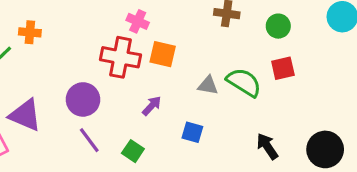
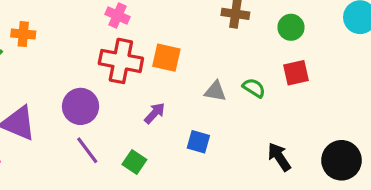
pink cross: (138, 21) -> (118, 15), moved
green semicircle: (244, 82) -> (254, 88), size x0.6

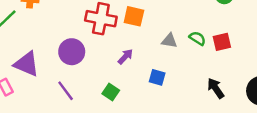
red square: (296, 73) -> (222, 42), moved
purple line: (87, 150) -> (66, 91), moved

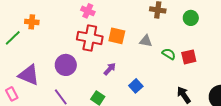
gray triangle: (169, 41) -> (146, 41), moved
blue square: (157, 77) -> (136, 86), turned 32

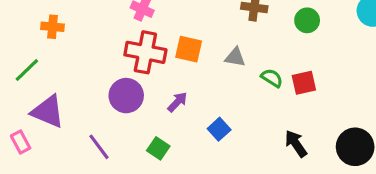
green line: (13, 38) -> (27, 70), moved
purple circle: (66, 65) -> (126, 96), moved

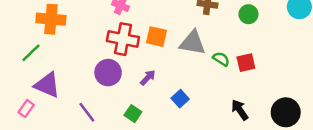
orange cross: (53, 27) -> (51, 19), size x1.6
gray triangle: (235, 57) -> (193, 43), size x1.6
pink rectangle: (21, 142) -> (26, 109), turned 63

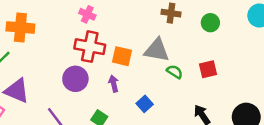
orange square: (157, 37) -> (122, 56), moved
green semicircle: (221, 59) -> (175, 72), moved
purple arrow: (148, 78) -> (114, 84), turned -56

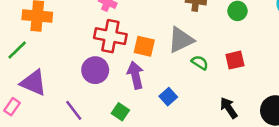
gray triangle: (157, 50) -> (181, 40), turned -36
purple arrow: (114, 84) -> (135, 75), size x1.5

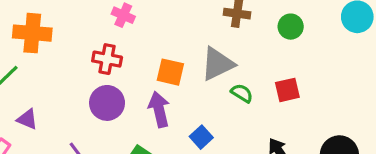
red cross: (110, 36) -> (107, 59), moved, size x0.7
purple triangle: (33, 83) -> (27, 119), size x0.6

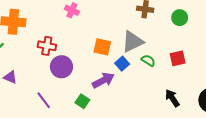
red cross: (107, 59) -> (47, 46), moved
purple arrow: (159, 109) -> (103, 80), moved, turned 75
blue square: (201, 137) -> (122, 64), moved

